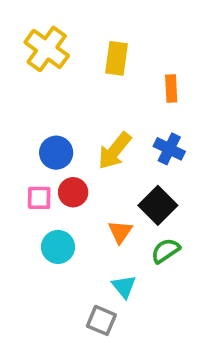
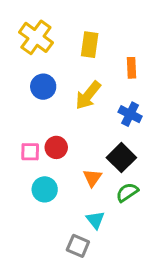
yellow arrow: (115, 151) -> (88, 95), moved
blue circle: (56, 153) -> (43, 87), moved

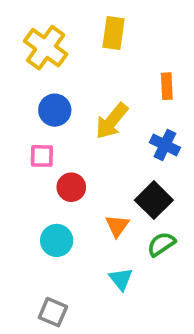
yellow rectangle: (90, 45) -> (114, 33), moved
pink square: (30, 152) -> (42, 156), moved
gray square: (78, 246) -> (53, 312), moved

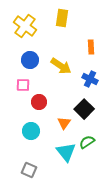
yellow arrow: (112, 121) -> (61, 66), turned -95
green semicircle: (161, 244) -> (87, 142), moved
cyan triangle: (121, 279) -> (66, 152), size x1.5

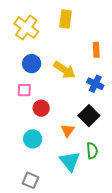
green semicircle: (87, 142) -> (92, 151), turned 119

